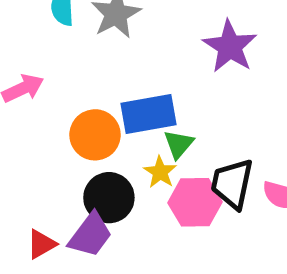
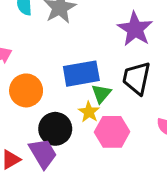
orange circle: (95, 135) -> (26, 90), moved
black trapezoid: (232, 184) -> (137, 78), moved
purple trapezoid: (90, 235) -> (43, 153), turned -68

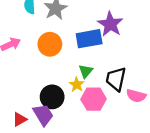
blue rectangle: (81, 74) -> (89, 39), moved
black trapezoid: (137, 78) -> (116, 79), moved
orange circle: (26, 90) -> (50, 44), moved

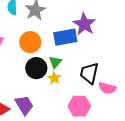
green triangle: (86, 71) -> (55, 62), moved
black circle: (52, 97) -> (36, 68), moved
pink hexagon: (94, 99) -> (79, 106), moved

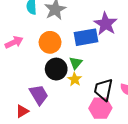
black trapezoid: (89, 73) -> (103, 90), moved
purple trapezoid: (24, 105) -> (39, 95), moved

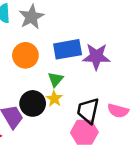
purple star: (106, 24) -> (96, 57), moved, turned -30
black circle: (56, 69) -> (33, 103), moved

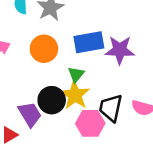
yellow star: (54, 99) -> (75, 95), size x1.6
pink hexagon: (84, 132) -> (90, 123), moved

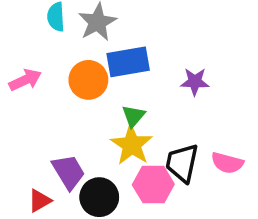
blue rectangle: (89, 42) -> (128, 62), moved
purple star: (120, 50) -> (195, 82), size x0.7
black circle: (52, 100) -> (99, 197), moved

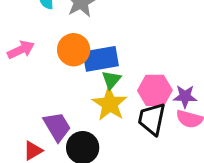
blue rectangle: (128, 62) -> (101, 59), moved
purple star: (195, 82) -> (185, 96), moved
pink hexagon: (153, 185) -> (155, 90), moved

